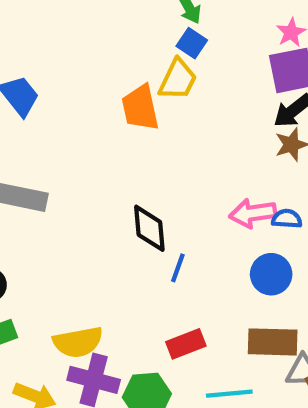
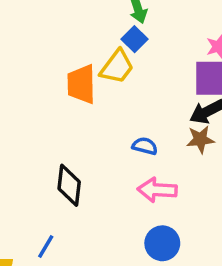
blue semicircle: (287, 219) -> (145, 146), moved
blue line: (178, 268) -> (46, 247), moved

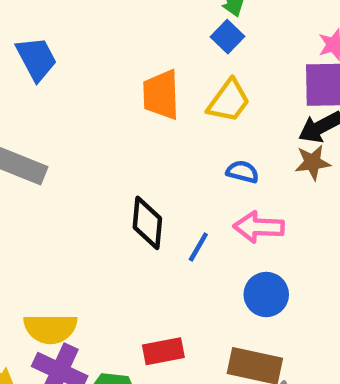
yellow trapezoid: (117, 67) -> (229, 101), moved
blue line: (46, 247) -> (198, 247), moved

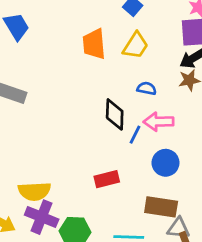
black diamond: (147, 223) -> (115, 114), moved
blue line: (198, 247) -> (135, 135), moved
red rectangle: (163, 351) -> (107, 179), moved

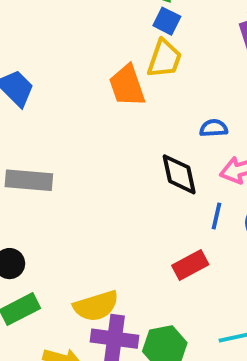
yellow trapezoid: (136, 46) -> (164, 59), moved
blue line: (135, 135) -> (217, 216), moved

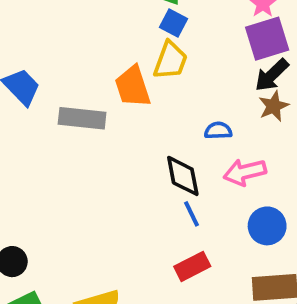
gray rectangle: (29, 180) -> (82, 118), moved
blue line: (217, 216) -> (191, 214), moved, turned -40

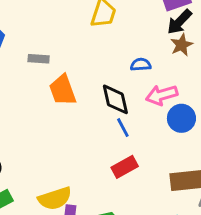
orange trapezoid: (133, 87) -> (63, 90), moved
gray rectangle: (82, 118) -> (39, 59), size x0.6
blue circle: (267, 226) -> (181, 118), moved

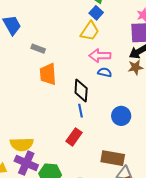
pink arrow: (162, 95) -> (100, 56), moved
red rectangle: (125, 167) -> (74, 137), turned -42

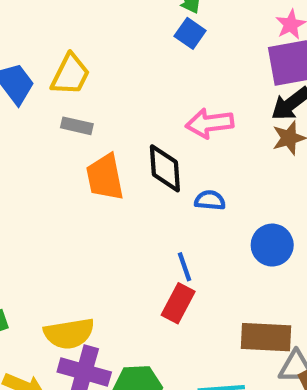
yellow trapezoid: (90, 31) -> (70, 74), moved
blue semicircle: (105, 72) -> (210, 200), moved
black diamond: (81, 91) -> (165, 168), moved
blue line: (81, 111) -> (184, 267), moved

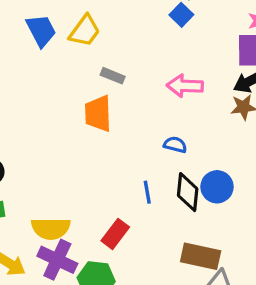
gray rectangle: (77, 126) -> (113, 76), moved
black diamond: (165, 168) -> (188, 192), moved
red rectangle: (178, 303) -> (115, 234), moved

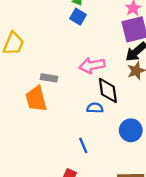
gray rectangle: (113, 76) -> (49, 78), moved
black diamond: (188, 192) -> (108, 90), moved

